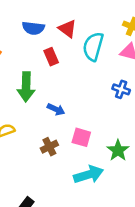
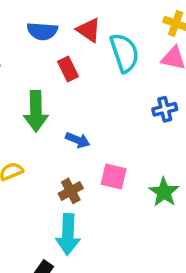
cyan semicircle: (93, 46) -> (124, 53), turned 148
blue cross: (121, 89) -> (165, 109), turned -30
cyan arrow: (89, 175) -> (68, 234), moved, turned 112

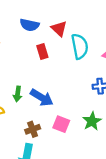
green arrow: (36, 111) -> (18, 94), moved, size x0.6
blue arrow: (78, 140) -> (42, 98), size x1.5
green star: (164, 192) -> (92, 121), moved

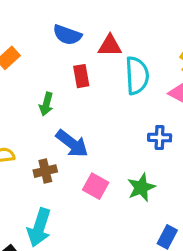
red triangle: (59, 29) -> (110, 46), turned -49
green arrow: (18, 94) -> (46, 104), moved
brown cross: (33, 129) -> (45, 171), moved

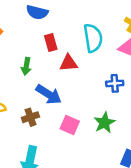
red triangle: (110, 46) -> (68, 63), moved

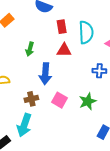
red rectangle: (51, 42) -> (62, 27), moved
blue arrow: (49, 94) -> (45, 74), turned 55
brown cross: (30, 117) -> (31, 99), moved

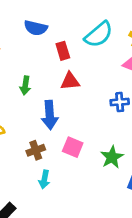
cyan semicircle: (86, 32) -> (99, 34), moved, turned 60
green star: (88, 101) -> (112, 157), moved
cyan arrow: (24, 125) -> (44, 179), moved, size x0.6

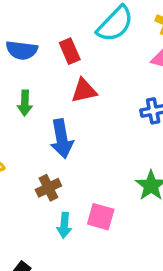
blue semicircle: (36, 28) -> (22, 50), moved
pink square: (73, 147) -> (101, 217), moved

